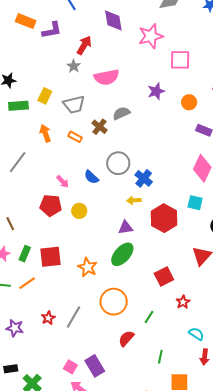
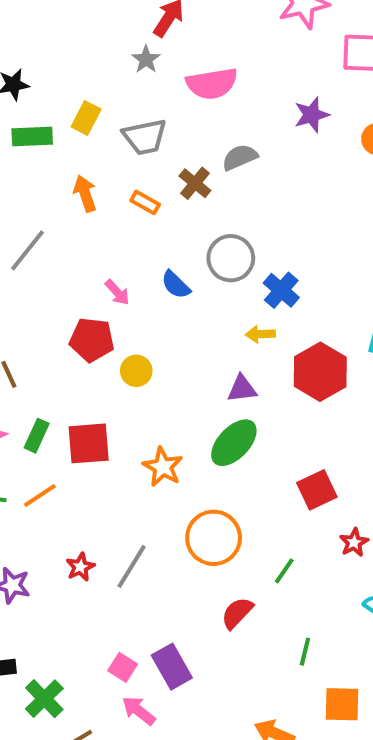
yellow circle: (79, 211) -> (136, 371), moved

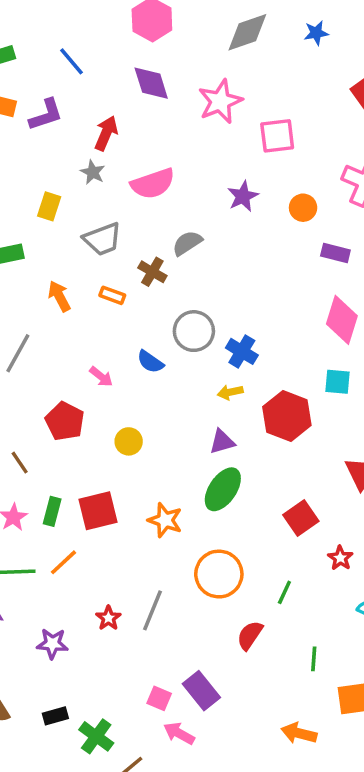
yellow rectangle: (86, 118) -> (49, 206), moved
red pentagon: (92, 340) -> (65, 421), moved, turned 30

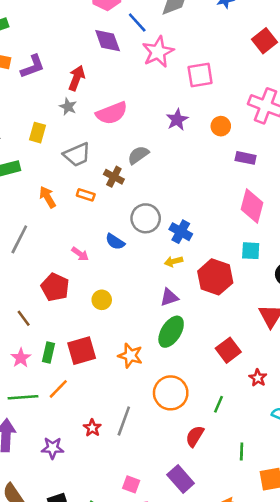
blue line: (72, 61) -> (137, 22), moved
purple rectangle: (201, 691) -> (181, 479), moved

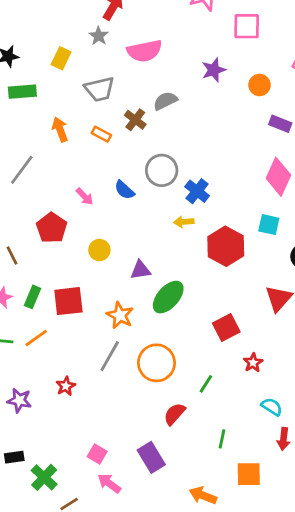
purple triangle: (169, 297) -> (140, 270), moved
gray line: (124, 421) -> (110, 356), moved

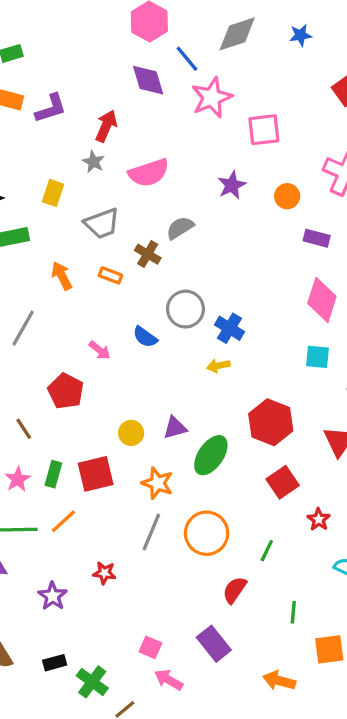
red hexagon: (226, 246) -> (271, 422), moved
yellow circle: (99, 250) -> (131, 433), moved
red star: (66, 386) -> (104, 573), turned -30
purple star: (19, 400) -> (53, 596), turned 30

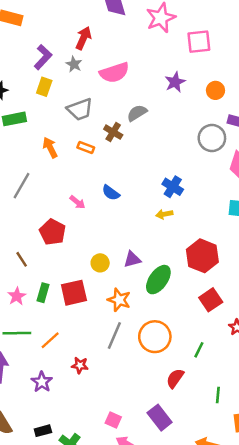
purple L-shape: (51, 108) -> (43, 57), moved, turned -30
gray circle: (185, 309) -> (212, 138), moved
orange line: (63, 521) -> (50, 340), moved

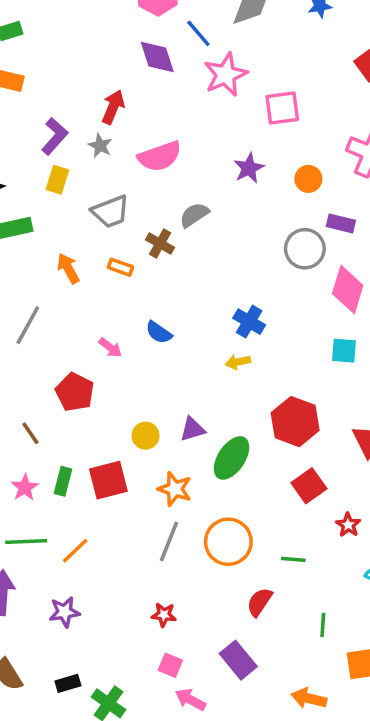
green line: (199, 350) -> (293, 559), turned 70
red star: (80, 365) -> (164, 615), moved
purple star: (42, 382) -> (64, 612), turned 30

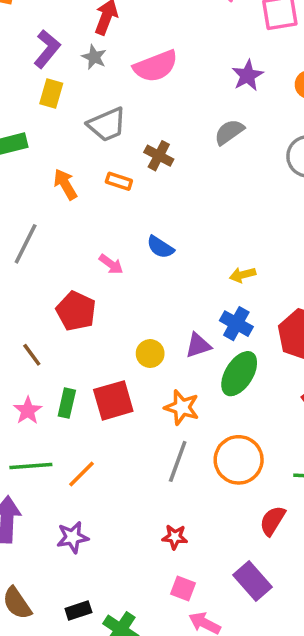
gray semicircle: (194, 215) -> (229, 132), moved
blue cross: (249, 322) -> (236, 324), moved

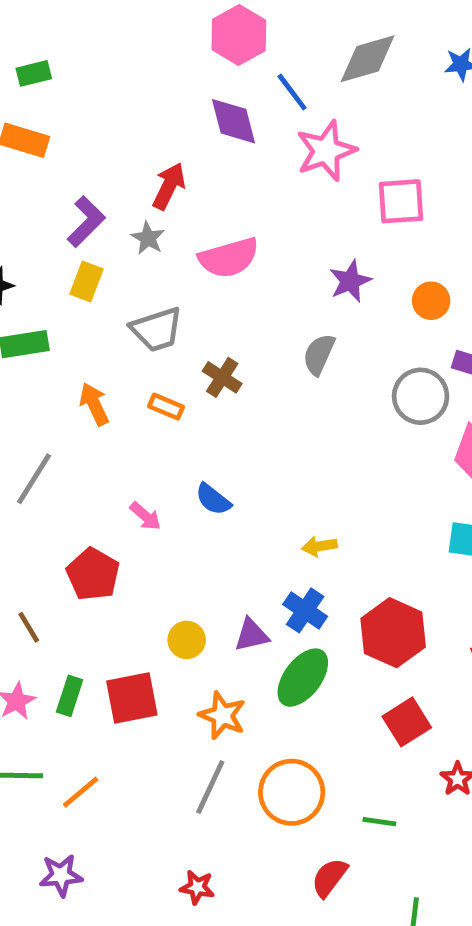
gray semicircle: (229, 132) -> (319, 354), turned -36

